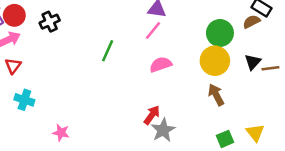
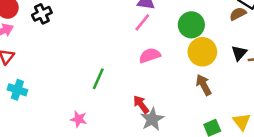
green circle: (220, 33) -> (191, 25), moved
green line: (108, 51) -> (98, 79), moved
red arrow: (152, 115) -> (141, 104), turned -72
pink star: (61, 133) -> (79, 119), moved

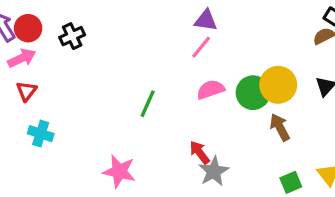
green circle: (191, 25) -> (253, 93), moved
green line: (98, 79) -> (148, 104), moved
pink star: (79, 119) -> (119, 171), size x1.5

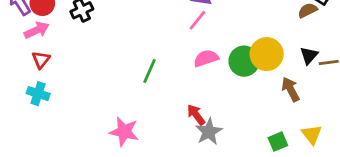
brown arrow: (280, 127) -> (291, 89), moved
cyan cross: (41, 134) -> (38, 94), moved

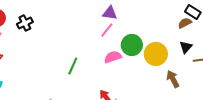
black triangle: (309, 55) -> (186, 47), moved
green circle: (244, 61) -> (132, 45), moved

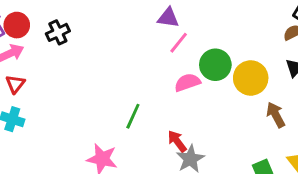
purple triangle: (110, 13) -> (168, 18), moved
green line: (73, 66) -> (133, 116), moved

